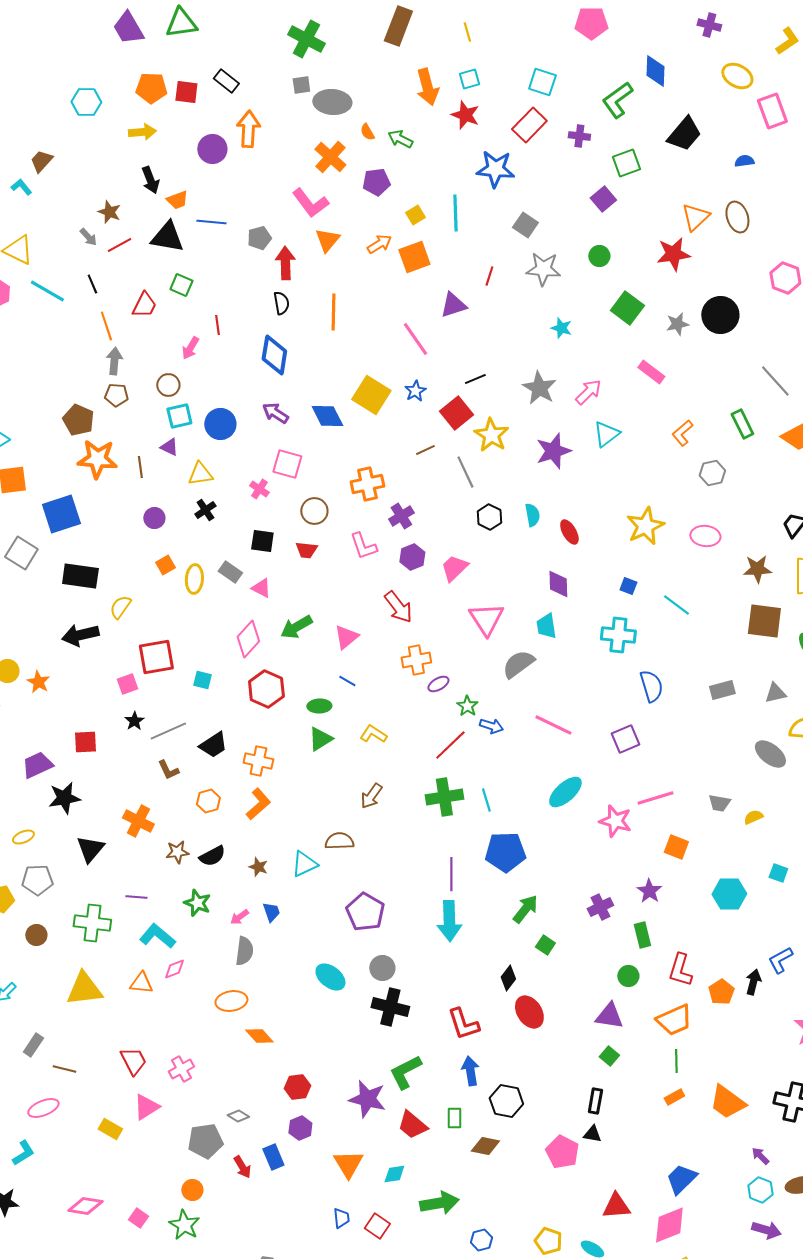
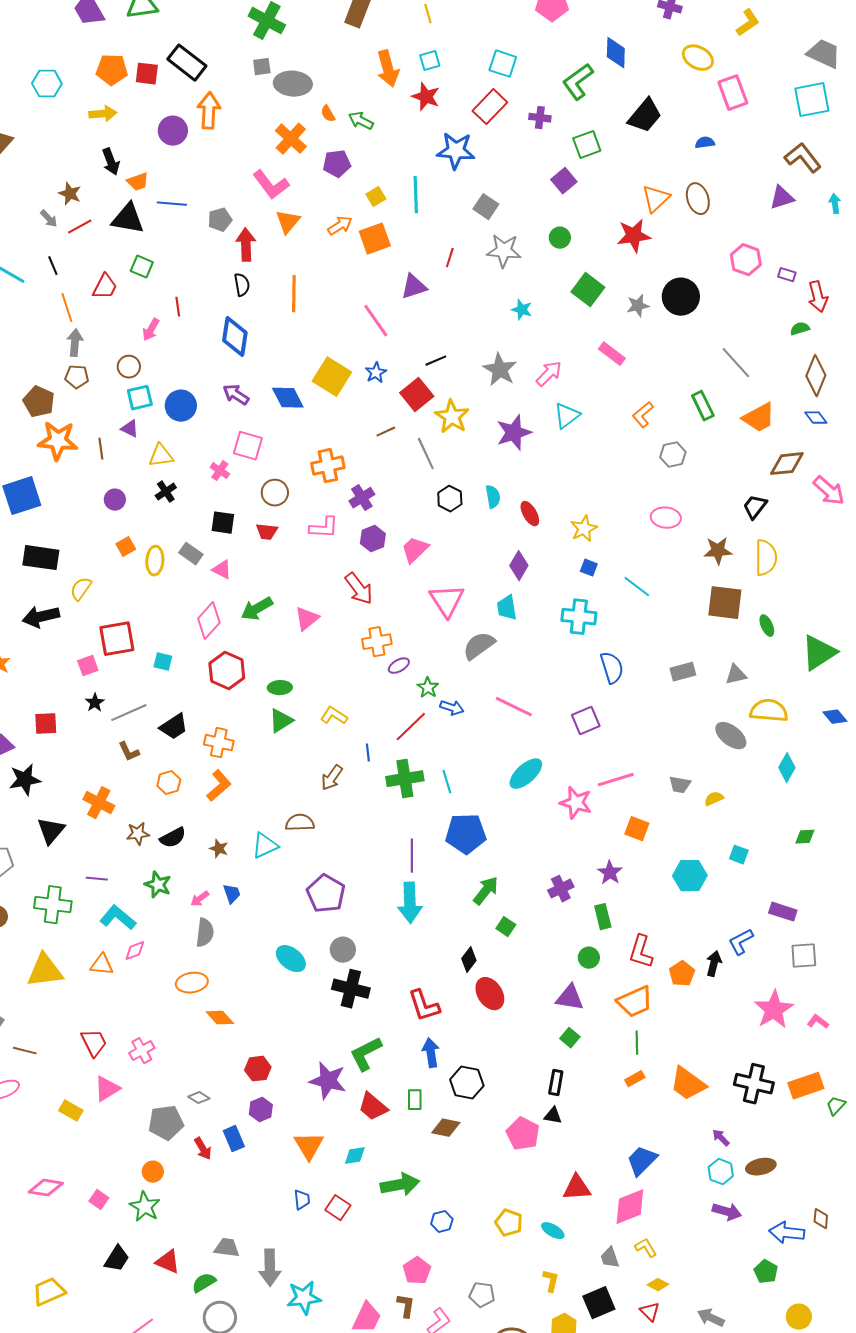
black rectangle: (226, 81) -> (187, 63), size x1.5
yellow star: (645, 526) -> (584, 529), moved, size x0.7
pink L-shape: (363, 546) -> (324, 528), turned -68
purple diamond: (558, 584) -> (519, 566), turned 32
blue line: (347, 681) -> (368, 753), moved, turned 54

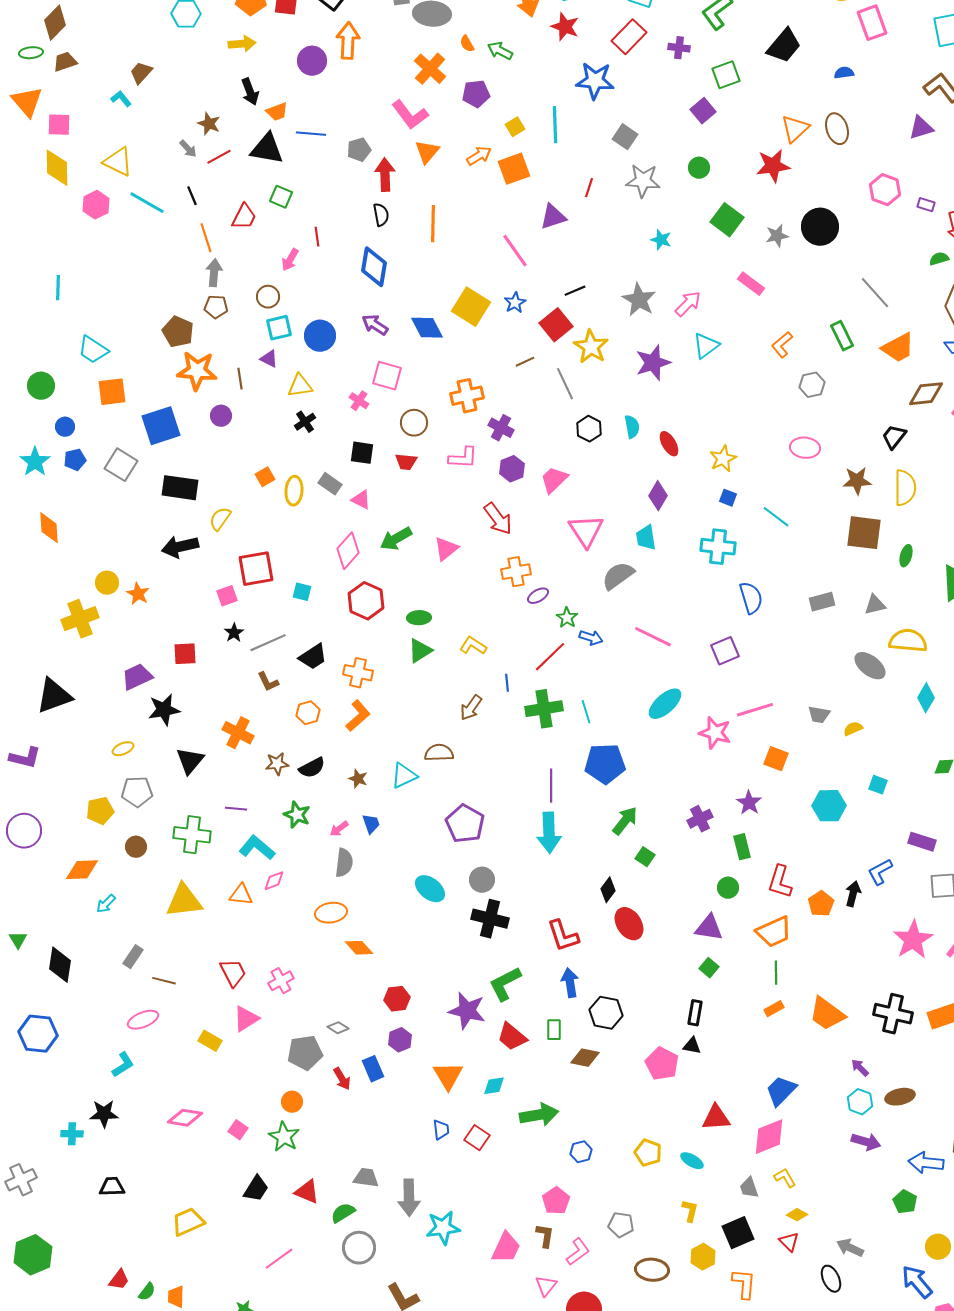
purple cross: (362, 498) -> (501, 428), turned -30
purple circle: (115, 500) -> (221, 416), moved
green ellipse: (767, 626) -> (906, 556), turned 40

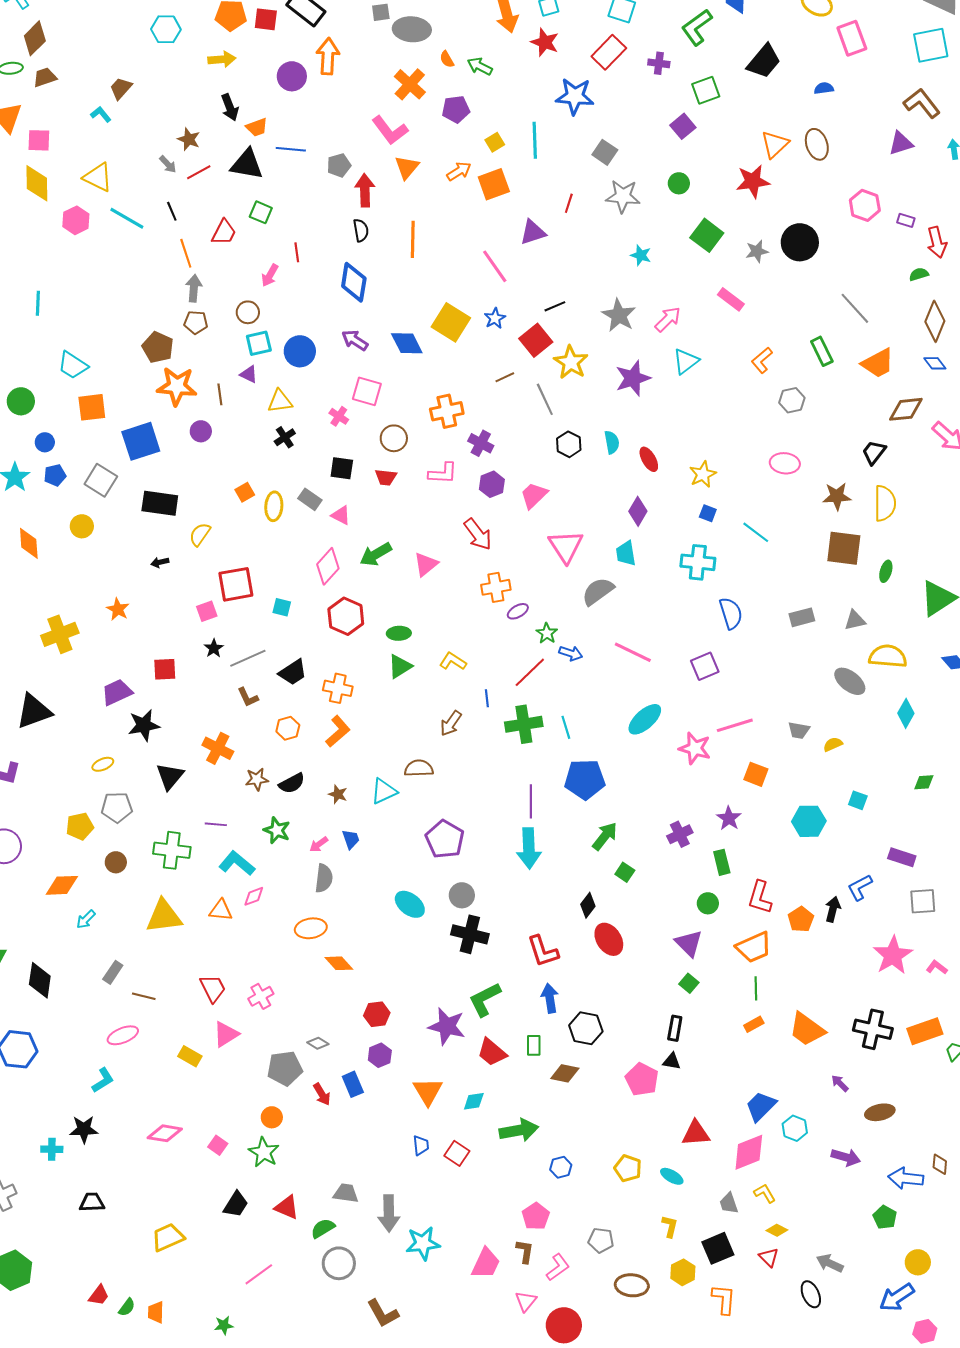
black arrow: (180, 547) -> (160, 562), size x0.5
yellow circle: (107, 583) -> (82, 526), moved
purple triangle: (709, 928) -> (689, 943), turned 36
cyan hexagon: (860, 1102) -> (795, 1128), moved
blue arrow: (917, 1282) -> (897, 1297), turned -84

